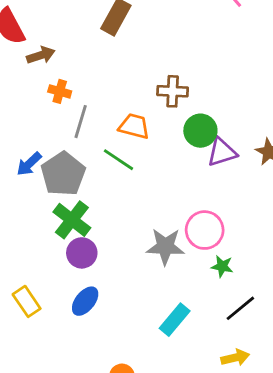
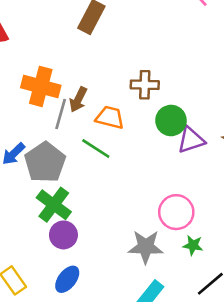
brown arrow: (41, 55) -> (78, 100), moved, turned 135
orange cross: (60, 91) -> (41, 86), size x1.8
gray star: (165, 247) -> (146, 247), moved

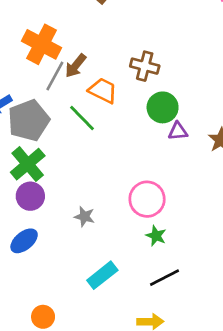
purple triangle: (191, 140) -> (178, 131), size x0.7
gray star: (146, 247) -> (84, 217), moved, size x0.6

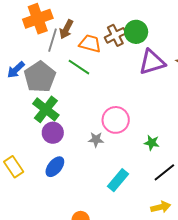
orange cross: (42, 44) -> (38, 19), turned -36
brown cross: (145, 66) -> (115, 35), moved, turned -30
green circle: (163, 107) -> (136, 32), moved
purple triangle: (178, 131) -> (152, 62), size x1.8
pink circle: (147, 199) -> (116, 120), moved

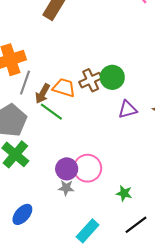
brown arrow: (66, 29) -> (43, 94), moved
purple triangle: (152, 62) -> (127, 109), size x0.7
purple circle: (53, 133) -> (67, 169), moved

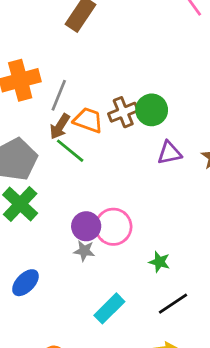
gray line: (25, 83) -> (59, 95), moved

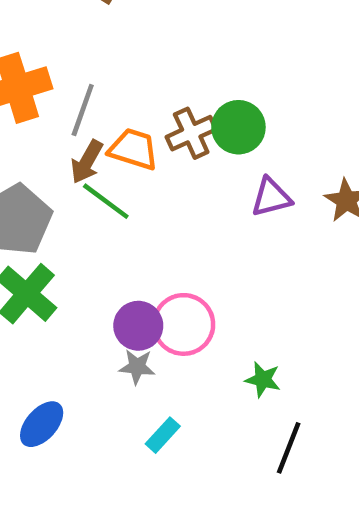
black line: (173, 304) -> (289, 448), turned -32
cyan rectangle: (109, 308) -> (163, 435), moved, size x0.7

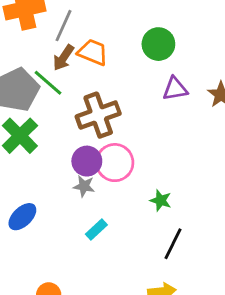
brown cross: (191, 133) -> (98, 115), moved, size x1.4
green line: (106, 201) -> (48, 83), moved

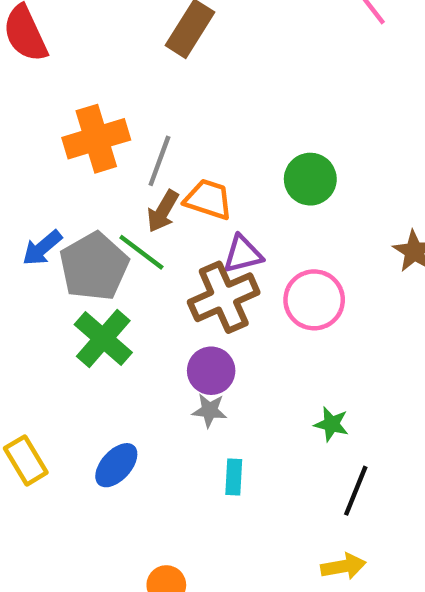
purple triangle: (175, 89) -> (243, 254), moved
pink circle: (115, 163) -> (314, 300), moved
cyan rectangle: (96, 230) -> (234, 477), turned -40

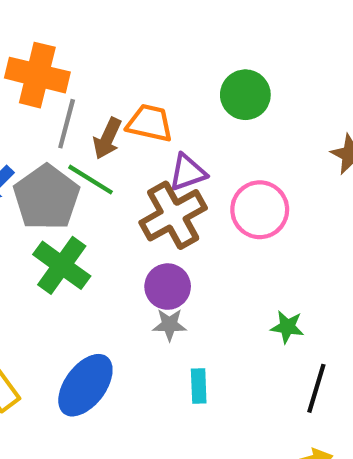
orange cross: (96, 139) -> (37, 75), turned 36
gray line: (159, 161) -> (67, 124), moved
blue ellipse: (116, 465) -> (85, 385), size x1.4

